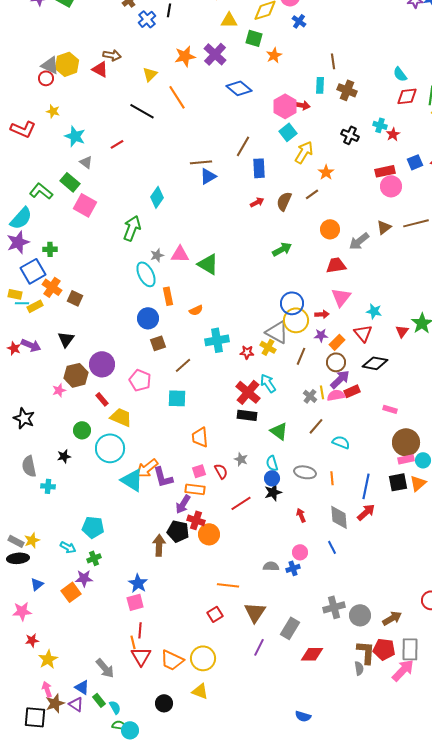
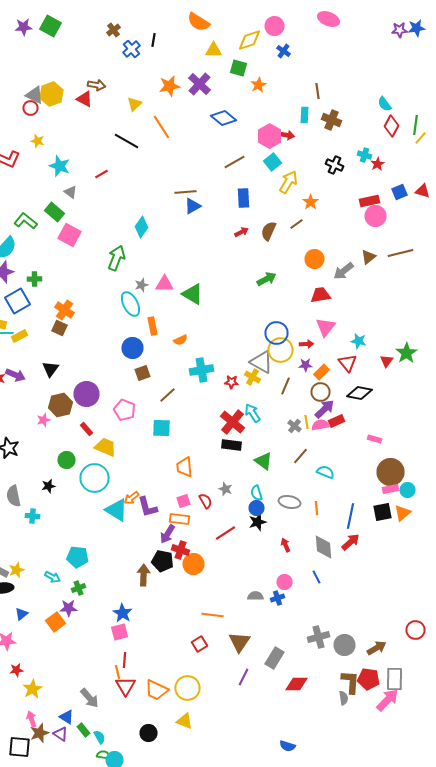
red diamond: (407, 96) -> (392, 126), turned -55
brown line: (243, 146) -> (234, 162), moved, turned 30
orange cross: (52, 287) -> (64, 310), moved
orange arrow: (147, 468) -> (132, 498), size x0.7

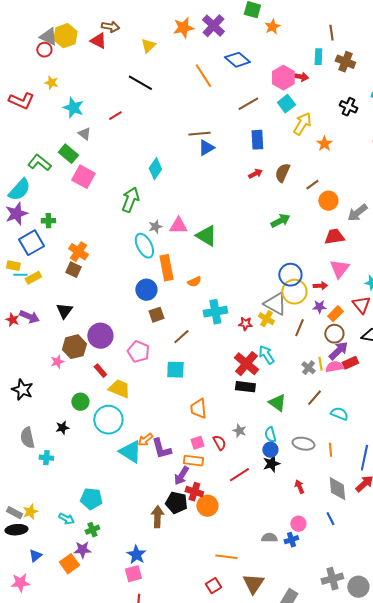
orange line: (162, 127) -> (203, 76), moved
brown line: (296, 224) -> (312, 185), moved
orange rectangle: (152, 326) -> (166, 268), size x1.4

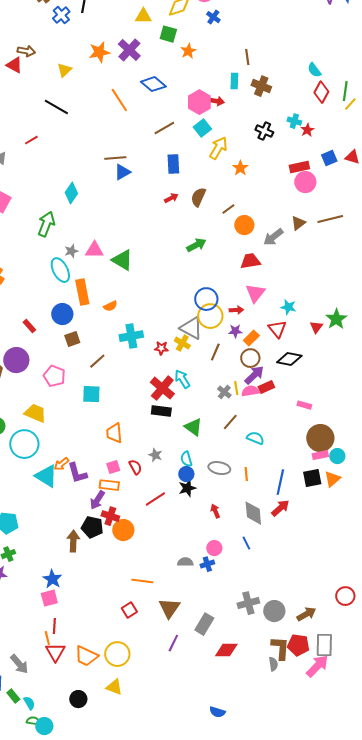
red rectangle: (100, 371) -> (29, 326), moved

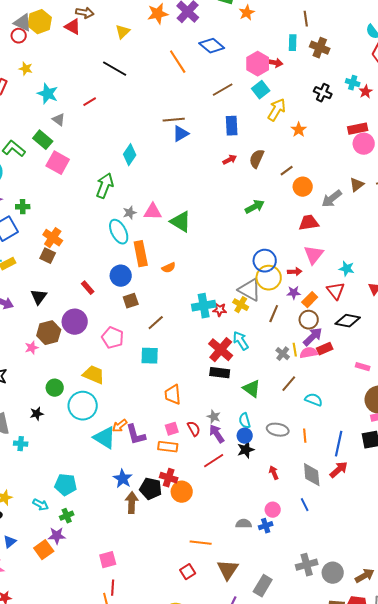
cyan cross: (131, 336) -> (204, 306), moved
purple arrow: (97, 500) -> (217, 434), moved, turned 114
blue star: (52, 579) -> (123, 479), moved

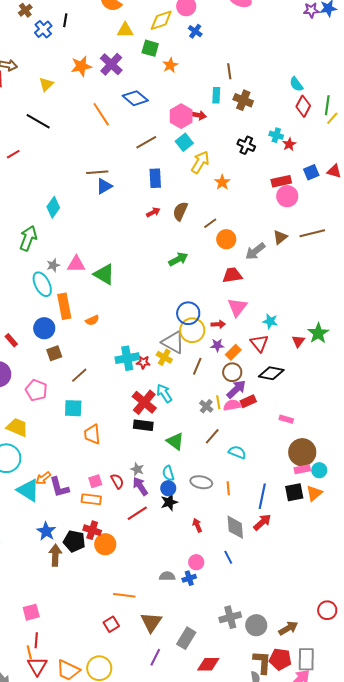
orange trapezoid: (173, 395) -> (92, 434), moved

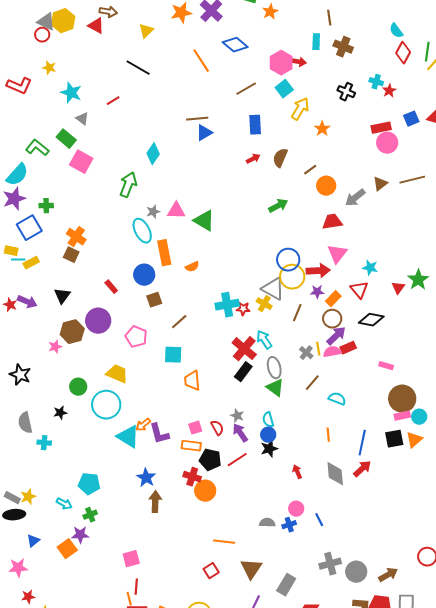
red arrow: (218, 324) -> (318, 271), size x1.6
black rectangle: (143, 425) -> (243, 372), turned -60
gray ellipse: (201, 482) -> (274, 368), moved, turned 65
black pentagon: (74, 541) -> (210, 460), moved
blue line: (228, 557) -> (319, 520), moved

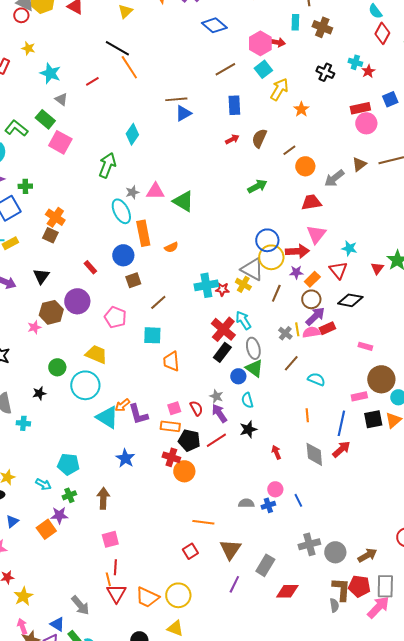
orange line: (201, 61) -> (129, 67), moved
pink rectangle: (402, 416) -> (359, 396), moved
blue circle: (268, 435) -> (238, 376), moved
brown arrow: (155, 502) -> (103, 498), moved

